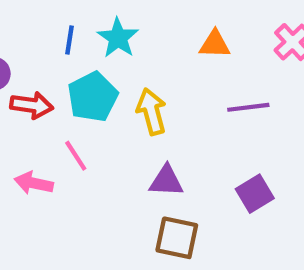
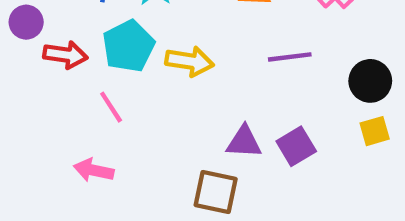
yellow arrow: (152, 112) -> (189, 61), turned 114
purple triangle: (166, 181) -> (244, 142), moved
pink arrow: (34, 183) -> (94, 170), moved

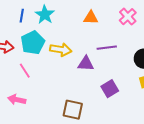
purple triangle: (244, 142) -> (86, 64), moved

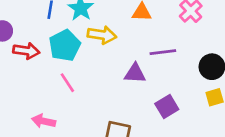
yellow arrow: (61, 50) -> (102, 35), moved
pink line: (25, 71) -> (67, 83), moved

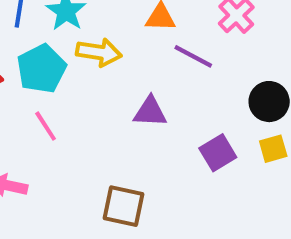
purple line: (163, 52) -> (193, 56), moved, turned 35
purple square: (167, 107) -> (218, 153), moved

